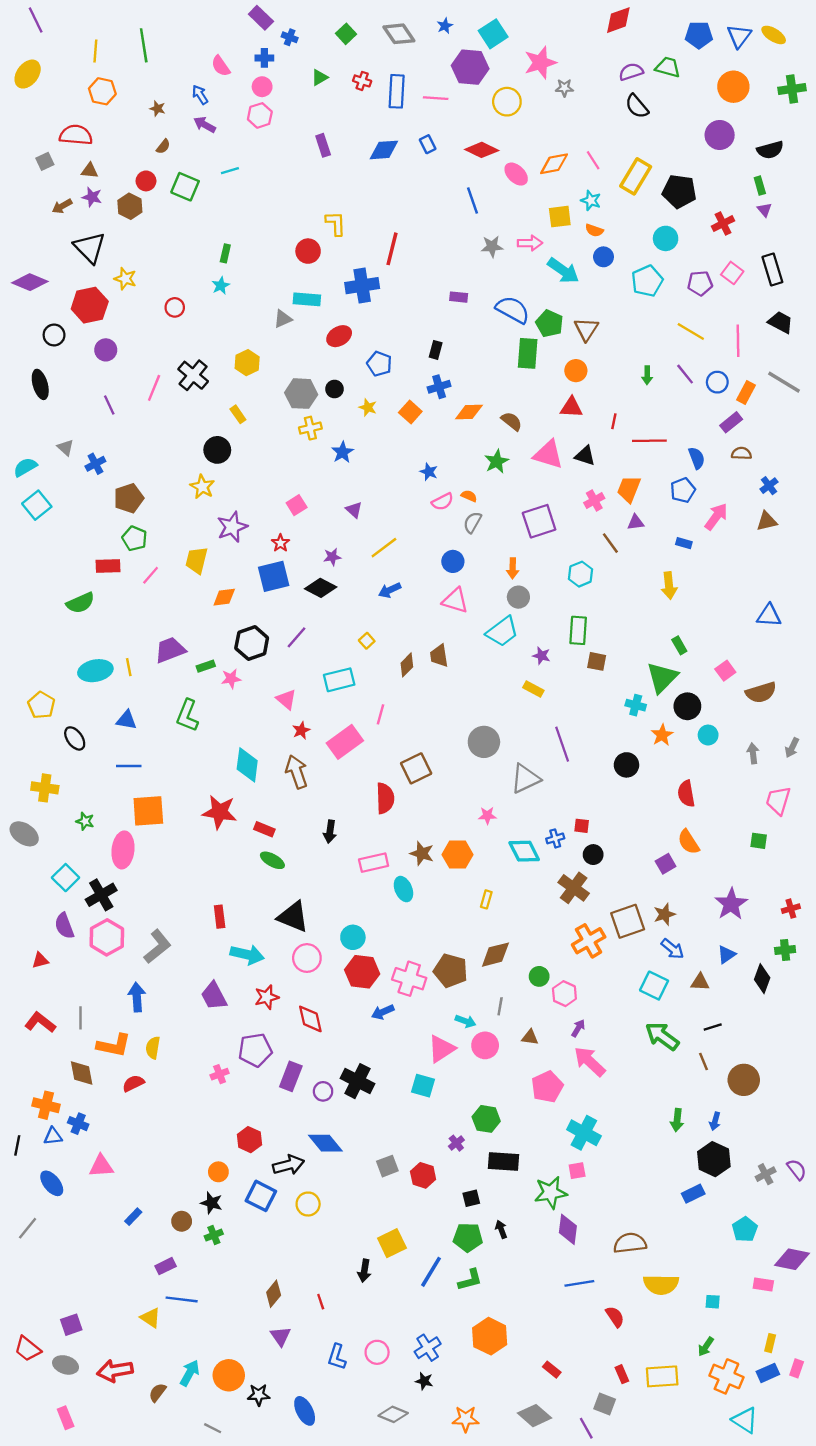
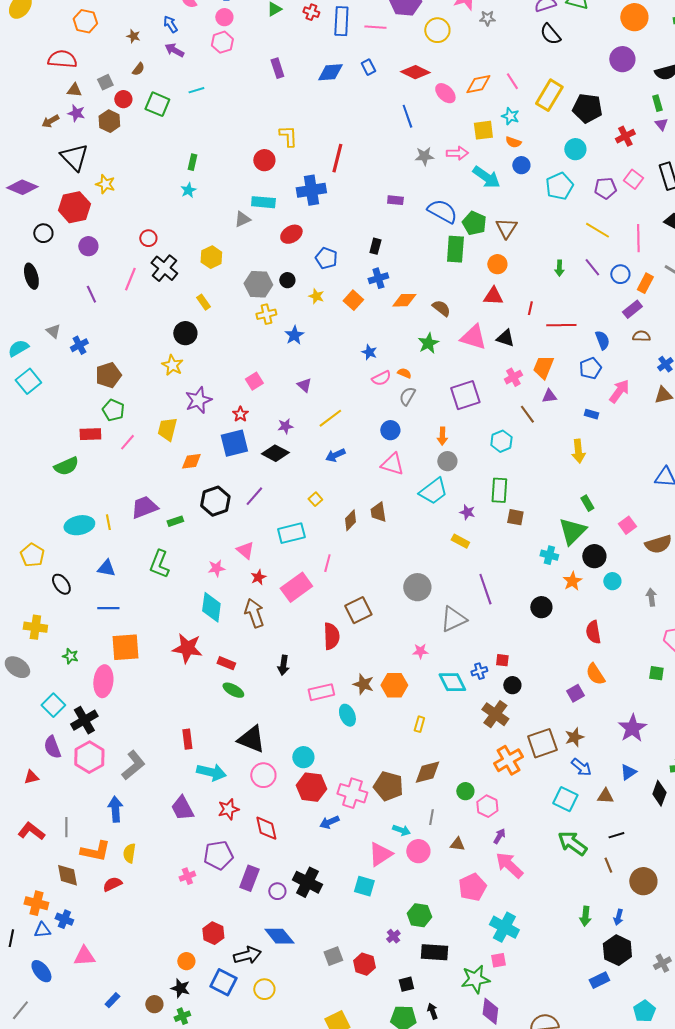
gray square: (45, 161) -> (105, 82), moved
red circle: (175, 307) -> (148, 238), moved
pink star: (231, 679) -> (216, 568), moved

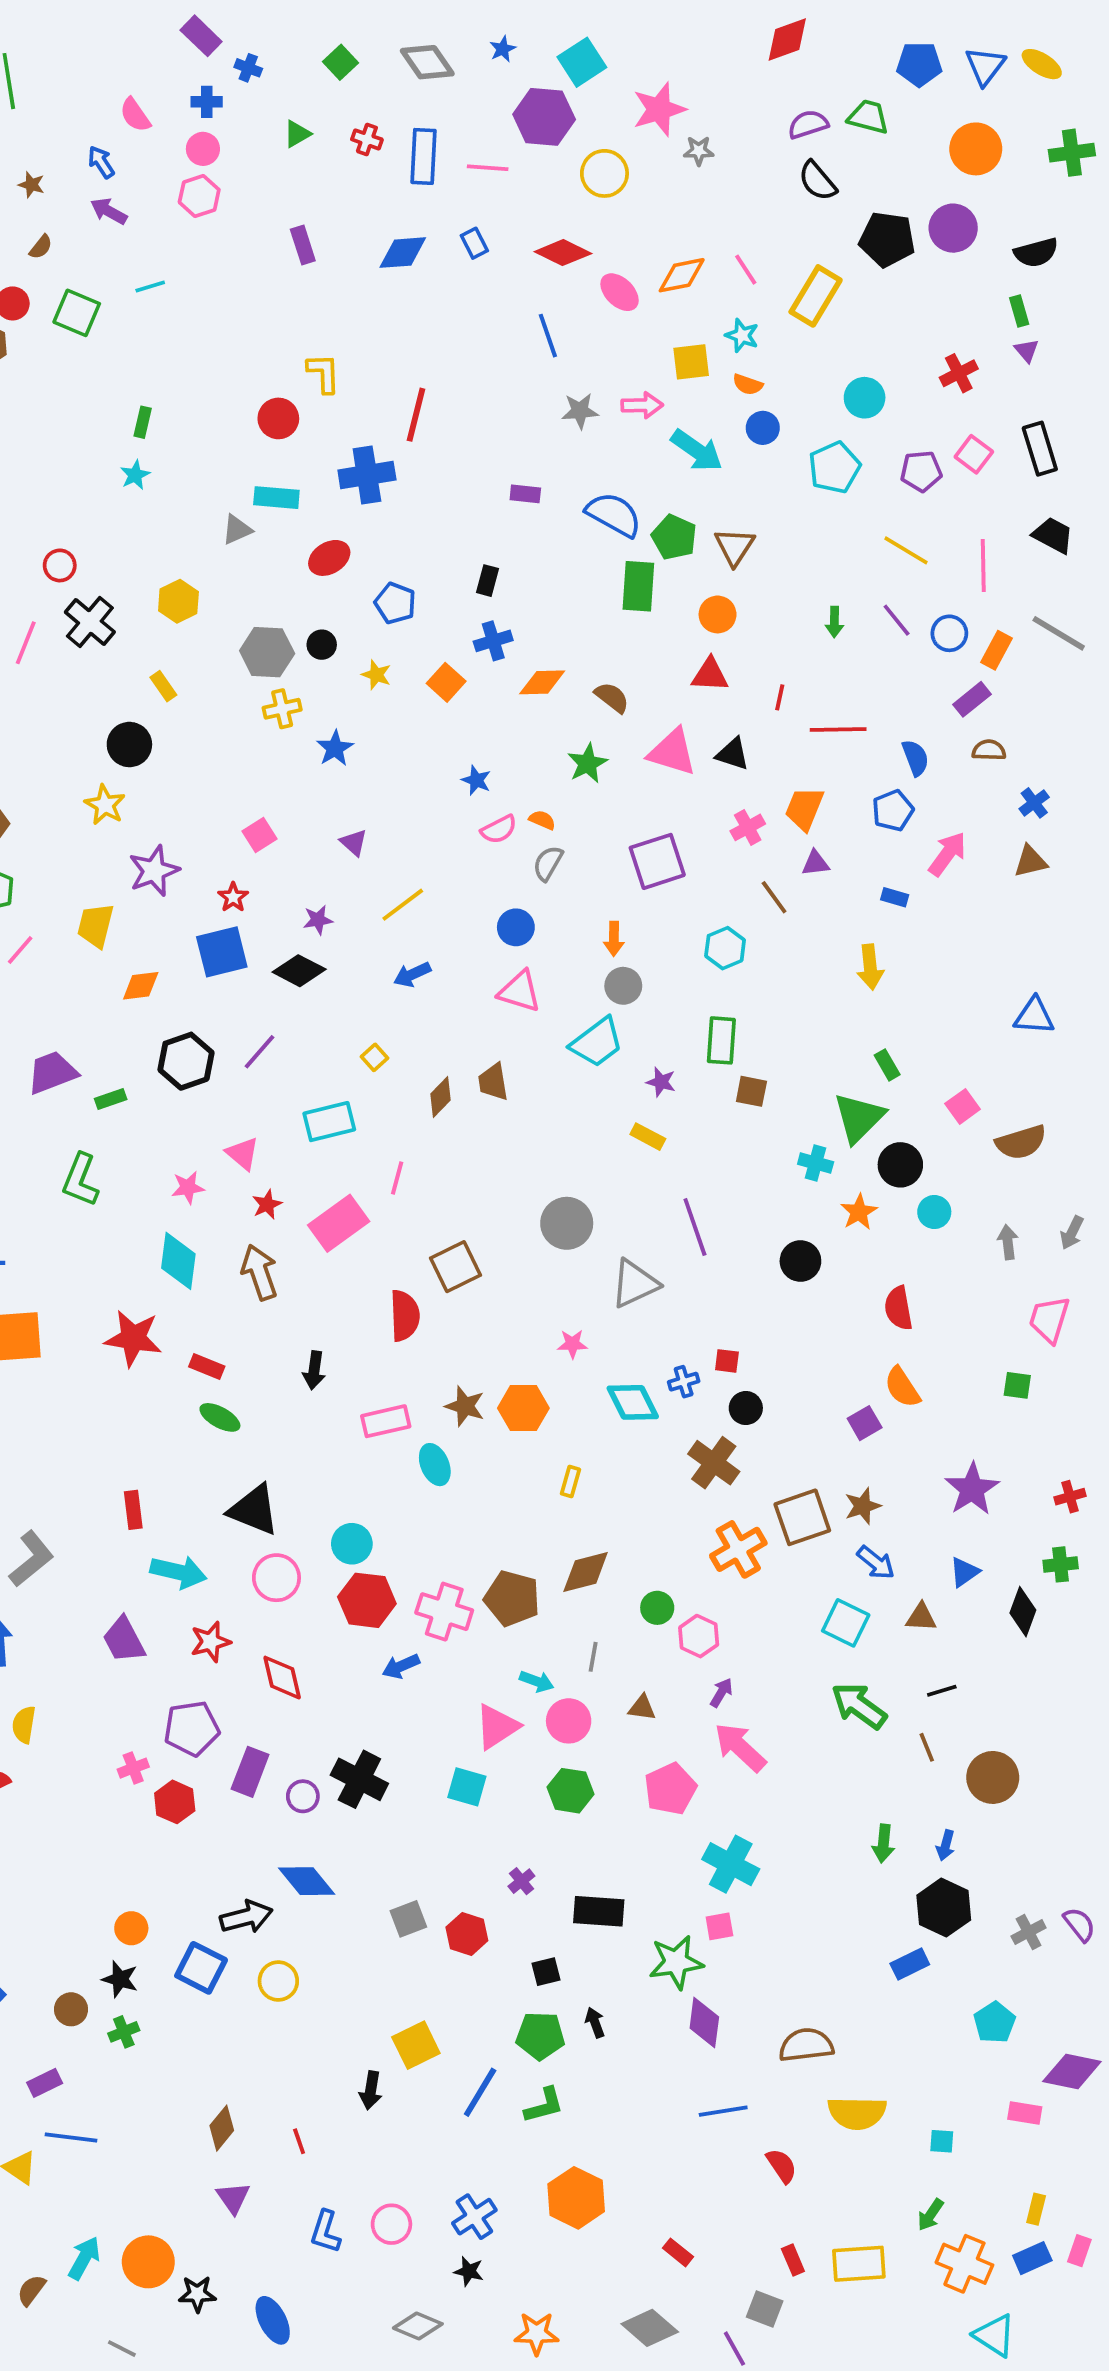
black pentagon: (587, 108) -> (887, 239), moved
green hexagon: (419, 915) -> (571, 1791), moved
red hexagon: (213, 933) -> (175, 1802), moved

